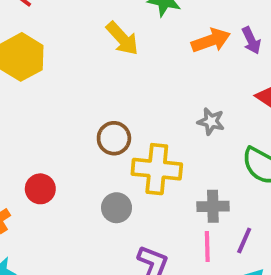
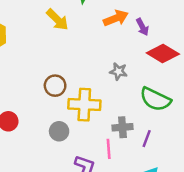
purple arrow: (251, 40) -> (142, 27), moved
purple line: (244, 240) -> (147, 139), moved
pink line: (207, 247) -> (109, 149), moved

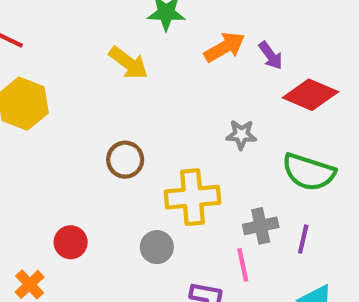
brown circle: (55, 86) -> (125, 160), moved

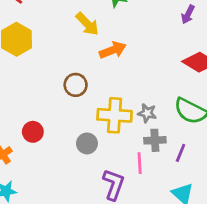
orange arrow: (225, 47) -> (113, 50), moved
purple arrow: (271, 56) -> (188, 14), moved, turned 54
gray star: (241, 135) -> (147, 113), moved

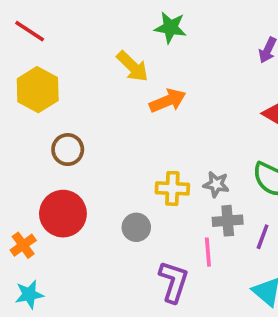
brown circle: (76, 85) -> (68, 150), moved
yellow cross: (115, 115) -> (172, 188), size x0.7
red circle: (33, 132) -> (63, 214), size x1.6

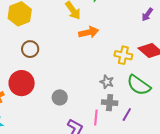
yellow cross: (172, 188) -> (123, 55), moved

